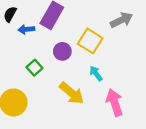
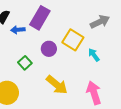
cyan arrow: (96, 73) -> (94, 55), moved

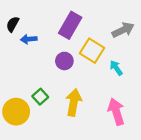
purple rectangle: (40, 18) -> (70, 25), moved
green square: (25, 63) -> (40, 97), moved
yellow arrow: (57, 85) -> (74, 102), turned -120

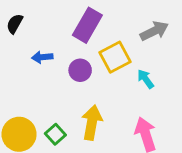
blue arrow: (29, 39) -> (42, 57), moved
yellow square: (92, 51) -> (115, 57), turned 30
green square: (40, 97) -> (55, 134), moved

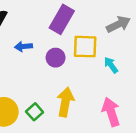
yellow square: (115, 57) -> (85, 47), turned 30

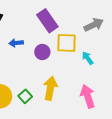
purple rectangle: (62, 19) -> (47, 21), turned -65

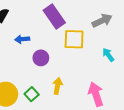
purple circle: (42, 52) -> (41, 58), moved
cyan arrow: (88, 58) -> (108, 55), moved
yellow arrow: (50, 88) -> (57, 86), size x0.7

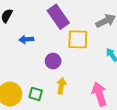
purple circle: (41, 58) -> (53, 61), moved
green square: (32, 94) -> (36, 94), turned -32

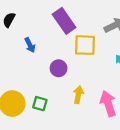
blue arrow: (26, 39) -> (30, 45), turned -112
yellow arrow: (61, 86) -> (78, 95), moved

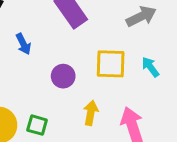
yellow square: (85, 45) -> (111, 64), moved

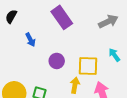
yellow square: (111, 64) -> (88, 66), moved

